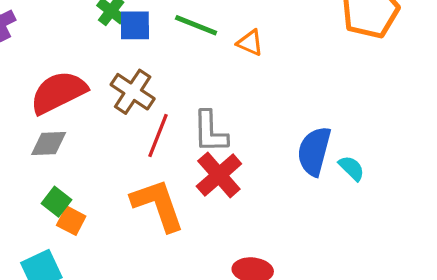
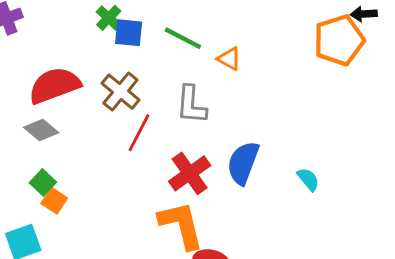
gray L-shape: (210, 132) -> (191, 105), moved
gray diamond: (49, 143) -> (41, 130), turned 36
blue semicircle: (314, 151) -> (243, 163), moved
orange L-shape: (158, 205) -> (181, 225), moved

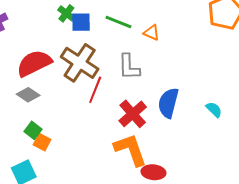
brown cross: (120, 92) -> (80, 63), size x1.4

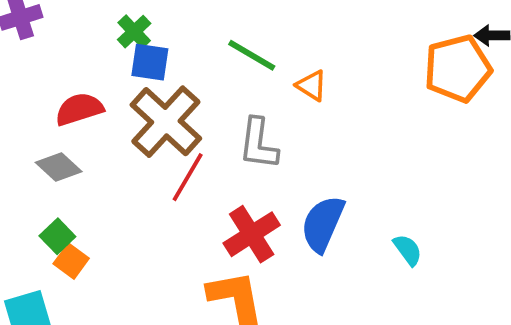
green cross: (66, 13) -> (134, 32), moved
blue square: (81, 22) -> (150, 62), moved
red semicircle: (34, 63) -> (79, 109), size x0.7

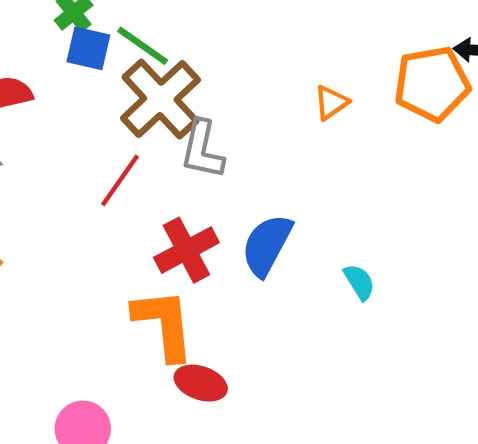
green line: (252, 55) -> (143, 46), moved
orange triangle: (312, 85) -> (331, 103), moved, turned 48
brown cross: (166, 122) -> (160, 99), moved

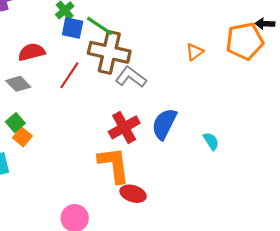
brown cross: (160, 99) -> (109, 52), turned -33
gray L-shape: (202, 150) -> (131, 77), turned 116
red line: (120, 180) -> (69, 75), moved

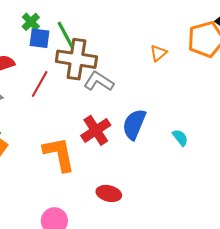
green line: (100, 26) -> (65, 34), turned 32
orange L-shape: (114, 165) -> (59, 154), moved

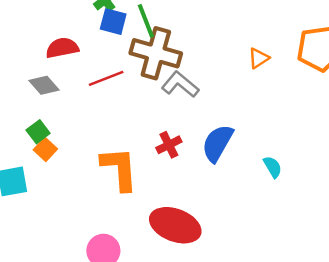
red line: (40, 84) -> (106, 78), turned 32
red cross: (96, 130) -> (169, 145), size x0.7
red ellipse: (109, 193) -> (175, 225), size x1.6

